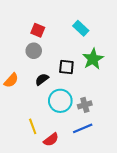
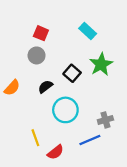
black square: (66, 67) -> (72, 73), turned 35
gray cross: (85, 105) -> (105, 120), moved

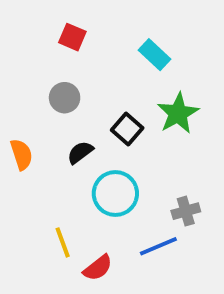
red square: (41, 33) -> (72, 37), moved
orange semicircle: (12, 88) -> (22, 154), turned -60

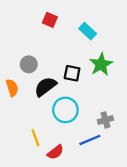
red square: (72, 37) -> (50, 20), moved
gray circle: (65, 98) -> (29, 64), moved
black square: (127, 129) -> (72, 73), turned -30
black semicircle: (80, 152) -> (45, 87), size x1.5

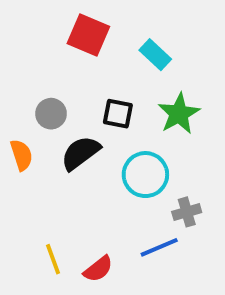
red square: (50, 20) -> (88, 35), size x1.5
black square: (72, 73) -> (118, 114), moved
cyan circle: (65, 110) -> (145, 175), moved
yellow line: (35, 138) -> (53, 259), moved

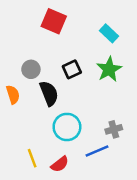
cyan rectangle: (155, 55) -> (109, 33), moved
black square: (118, 114) -> (72, 69), turned -36
black semicircle: (81, 153) -> (49, 93), turned 105
cyan circle: (145, 175) -> (67, 127), moved

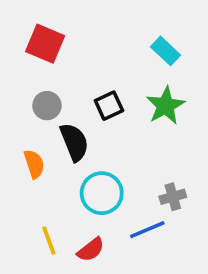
red square: (54, 21) -> (45, 44), moved
orange semicircle: (13, 95) -> (34, 164), moved

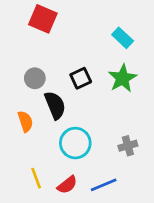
red square: (45, 44) -> (43, 19), moved
blue line: (147, 230) -> (104, 185), moved

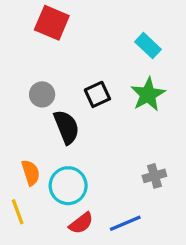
orange semicircle: (25, 121) -> (31, 173), moved
cyan circle: (75, 143) -> (68, 186), moved
yellow line: (36, 178) -> (18, 212), moved

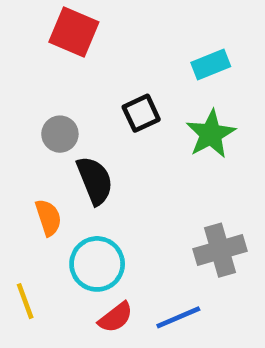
cyan rectangle: (148, 46) -> (211, 64), turned -65
black square: (97, 94) -> (141, 113), moved
orange semicircle: (31, 173) -> (48, 218), moved
gray cross: (154, 176) -> (220, 250), size x1.5

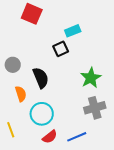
cyan rectangle: (211, 64) -> (73, 31), moved
gray circle: (60, 134) -> (13, 65), moved
green star: (211, 134) -> (91, 78), moved

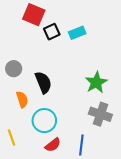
black square: (61, 49) -> (52, 32), moved
gray cross: (95, 108) -> (100, 114), turned 35
blue line: (77, 137) -> (81, 145), turned -60

